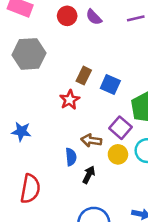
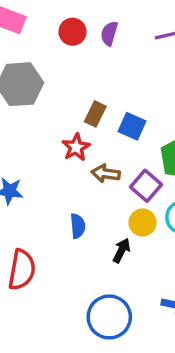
purple semicircle: (94, 17) -> (109, 33), turned 60
brown arrow: (91, 140) -> (106, 173), moved
black arrow: (89, 175) -> (122, 250), moved

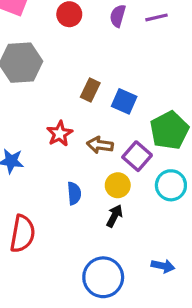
purple semicircle: (109, 33) -> (118, 16), moved
red star: (76, 147) -> (60, 134), moved
yellow circle: (143, 222) -> (118, 185), moved

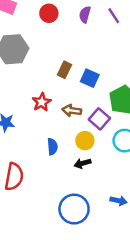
purple line: (156, 17) -> (114, 16), turned 70
black arrow: (114, 216) -> (82, 163), turned -133

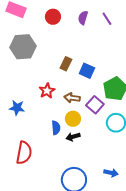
yellow circle: (85, 141) -> (73, 119), moved
black arrow: (82, 163) -> (73, 137), moved

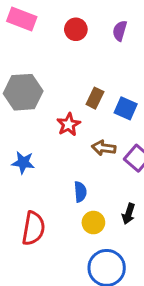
gray hexagon: (23, 47) -> (23, 92), moved
red star: (47, 91) -> (69, 124), moved
yellow circle: (73, 119) -> (93, 223), moved
black arrow: (73, 137) -> (129, 214), moved, turned -56

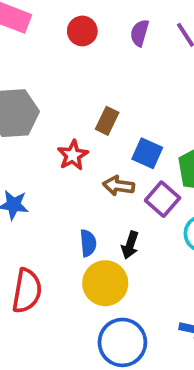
blue square: (126, 108) -> (147, 153), moved
black arrow: (129, 214) -> (130, 245), moved
yellow circle: (93, 223) -> (105, 283), size x1.5

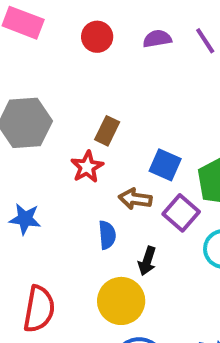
purple semicircle: (140, 33) -> (157, 39), turned 64
brown rectangle: (107, 121) -> (107, 131), moved
blue semicircle: (88, 243) -> (107, 235), moved

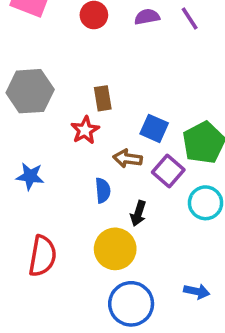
brown rectangle: (107, 131) -> (103, 98), turned -35

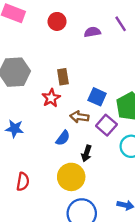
purple semicircle: (147, 17) -> (92, 32), moved
blue semicircle: (103, 190) -> (63, 138), turned 42
red semicircle: (43, 256) -> (23, 182), size x0.7

